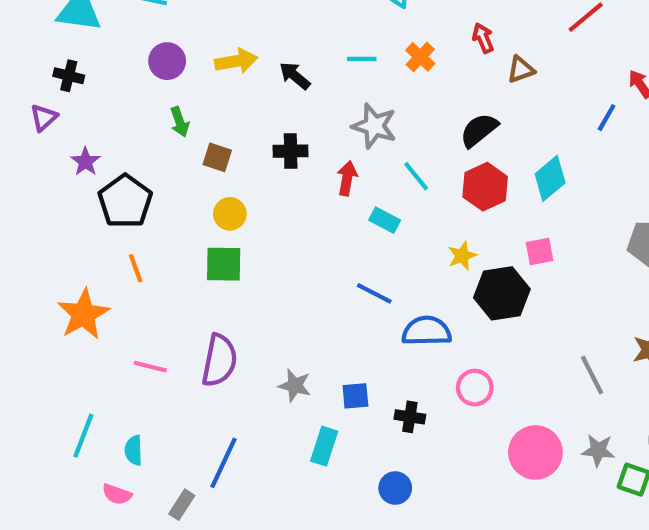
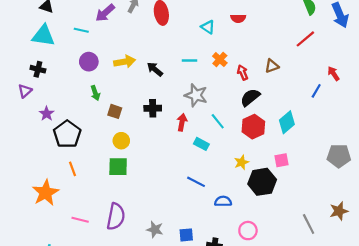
red arrow: (483, 38) -> (243, 72), moved
blue semicircle: (427, 331) -> (223, 201), size x0.7

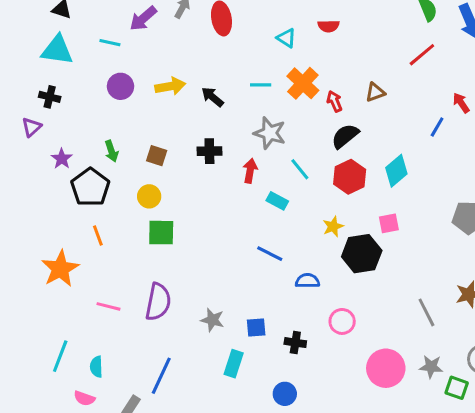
orange cross: (220, 59) -> (303, 83), size x1.5
green arrow: (95, 93) -> (111, 151), moved
yellow circle: (121, 141) -> (149, 196), moved

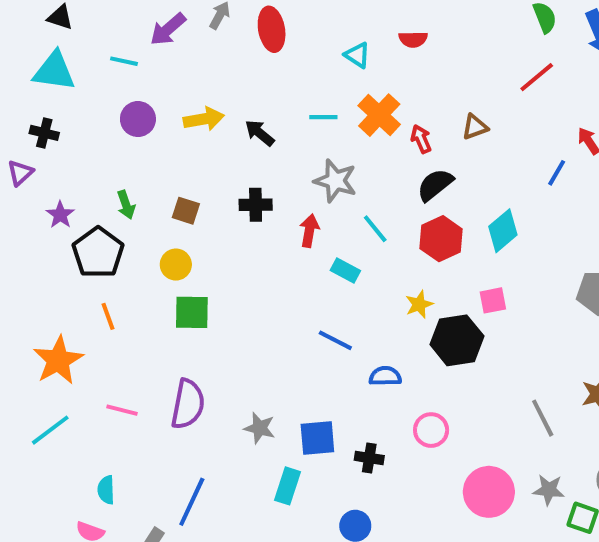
blue square: (256, 327) -> (317, 438), size x1.4
cyan line: (60, 356) -> (50, 430), moved, turned 32

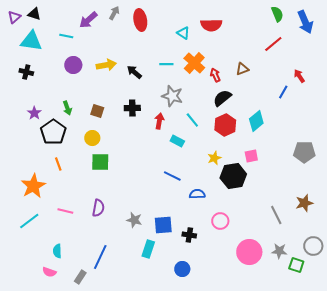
red semicircle: (413, 39) -> (211, 25), size x1.5
purple triangle: (20, 173) -> (14, 17), moved
purple semicircle: (188, 404) -> (98, 208), size x0.7

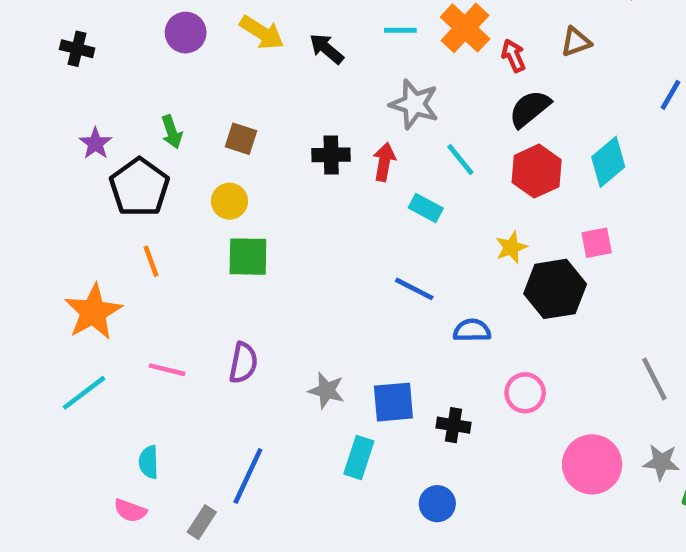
yellow arrow: (106, 65) -> (262, 33), turned 42
black cross: (132, 108) -> (331, 155), moved

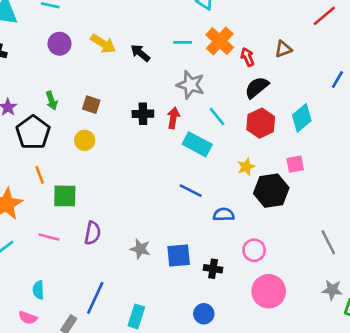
cyan rectangle: (426, 208) -> (197, 144), size x1.5
green square: (248, 257) -> (65, 196), moved
cyan rectangle: (359, 457) -> (136, 316), moved
pink circle: (592, 464) -> (269, 291), moved

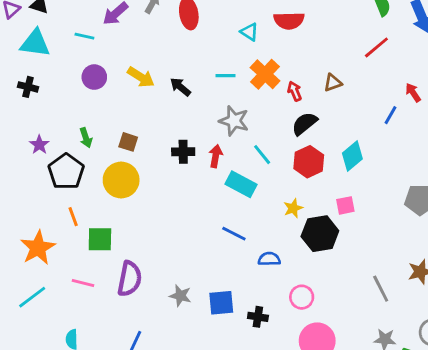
yellow circle: (85, 140) -> (121, 180), size x1.6
purple semicircle: (93, 233) -> (130, 279), size x1.4

